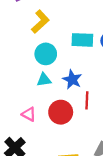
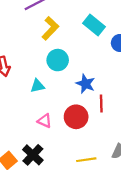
cyan rectangle: (82, 40) -> (94, 25), moved, turned 40
cyan triangle: (44, 80) -> (37, 86), moved

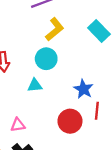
cyan circle: (58, 60) -> (46, 59), moved
pink triangle: (45, 121) -> (18, 125), moved, turned -40

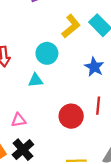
yellow L-shape: (55, 29) -> (71, 26), moved
blue star: (83, 89) -> (94, 67), moved

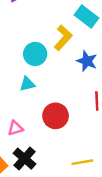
yellow L-shape: (71, 26) -> (63, 38), moved
red circle: (71, 116) -> (56, 116), moved

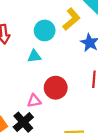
pink triangle: (16, 128) -> (34, 101), moved

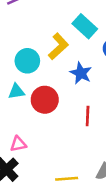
red circle: (56, 88) -> (45, 100), moved

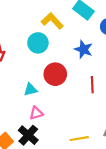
yellow L-shape: (58, 46) -> (52, 21), moved, turned -85
cyan triangle: (16, 91) -> (30, 90), moved

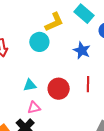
yellow L-shape: (52, 21) -> (54, 22), turned 105
red circle: (55, 74) -> (59, 89), moved

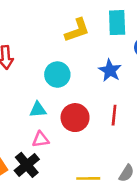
cyan rectangle: (84, 14) -> (117, 23), turned 42
cyan circle: (39, 42) -> (57, 75), moved

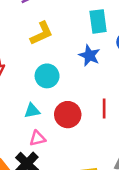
yellow L-shape: (77, 30) -> (41, 33), moved
blue star: (110, 70) -> (89, 55), moved

